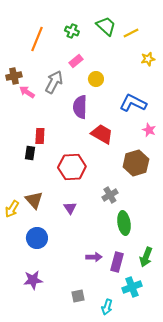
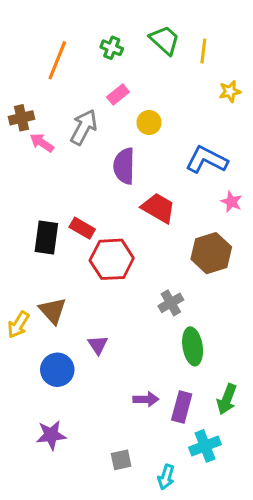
yellow line: (131, 33) -> (203, 51), turned -56
red rectangle: (40, 136) -> (82, 228), moved, turned -63
black rectangle: (30, 153) -> (46, 238), size x1.5
purple triangle: (70, 208) -> (98, 345), moved

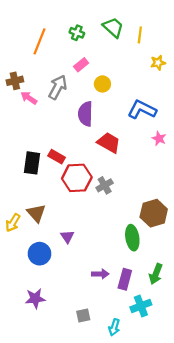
brown hexagon: (211, 253) -> (154, 213), moved
gray cross: (171, 303) -> (105, 185), moved

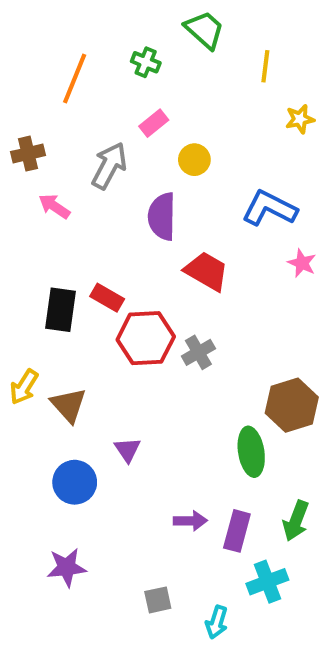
green trapezoid: (113, 27) -> (205, 30), moved
pink arrow: (29, 98) -> (54, 206), moved
yellow arrow: (13, 223) -> (24, 387), moved

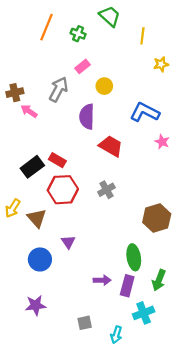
orange line: (75, 78) -> (46, 27), moved
brown cross: (28, 154) -> (15, 93), moved
black rectangle: (60, 310) -> (32, 167), turned 45
red hexagon: (146, 338) -> (63, 190), moved
green ellipse: (251, 452) -> (134, 257), moved

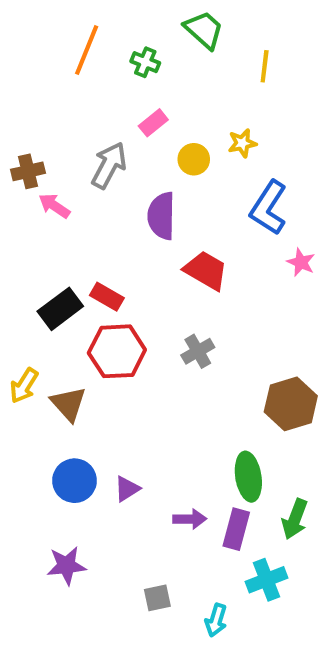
yellow star: (161, 64) -> (242, 143), moved
blue L-shape: (145, 112) -> (269, 208), turned -84
purple triangle: (68, 242) -> (127, 489), moved, turned 32

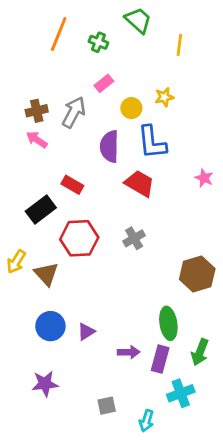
brown cross: (28, 171) -> (37, 111), moved
blue L-shape: (269, 208) -> (152, 142), moved, turned -39
red rectangle: (107, 297) -> (72, 185), moved

